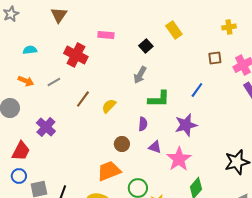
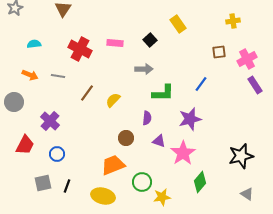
pink rectangle: (106, 35) -> (115, 43), moved
gray arrow: (140, 75) -> (144, 69), turned -120
gray line: (54, 82) -> (58, 76), turned 40
blue circle: (19, 176) -> (57, 154), moved

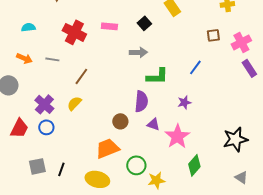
yellow semicircle: (113, 100) -> (74, 103), moved
purple semicircle: (147, 118) -> (141, 101), size x1.5
purple star: (190, 119) -> (184, 102), size x0.6
blue circle: (57, 154) -> (46, 127), moved

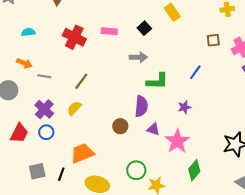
gray line: (52, 59) -> (44, 76), moved
orange trapezoid: (107, 148) -> (82, 153), moved

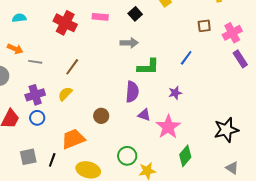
purple cross: (44, 109) -> (35, 95), turned 30
brown circle: (120, 126) -> (101, 116), moved

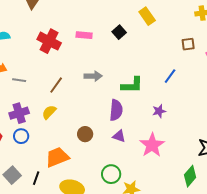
gray arrow: (129, 43) -> (93, 76), moved
purple triangle: (144, 115) -> (119, 136), moved
green diamond: (185, 156) -> (190, 176), moved
gray square: (28, 157) -> (12, 175), turned -30

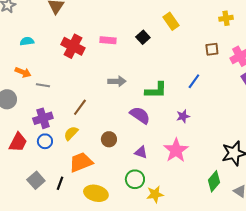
brown line: (56, 85) -> (80, 107), moved
purple semicircle: (116, 110) -> (140, 115), turned -60
yellow semicircle: (49, 112) -> (71, 133), moved
purple triangle: (119, 136) -> (141, 152), moved

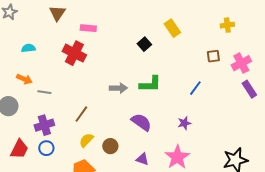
pink rectangle: (108, 40) -> (88, 28), moved
green L-shape: (156, 90) -> (150, 84), moved
yellow semicircle: (71, 133) -> (86, 140), moved

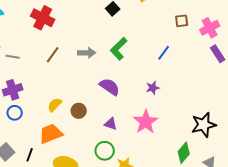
green L-shape: (150, 84) -> (119, 49), turned 135
brown line: (81, 114) -> (53, 55), moved

